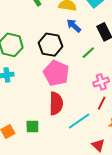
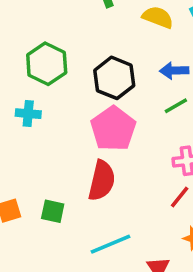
blue arrow: (74, 26) -> (174, 71), moved, turned -56
cyan line: (79, 121) -> (110, 244), moved

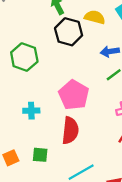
black hexagon: (114, 78) -> (69, 32), moved
cyan cross: (28, 114) -> (31, 111), moved

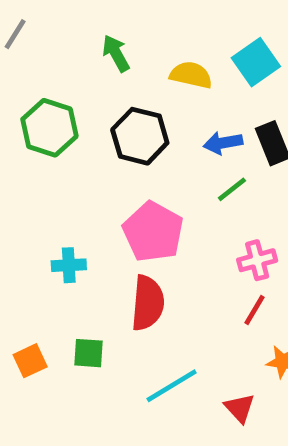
black hexagon: (69, 32) -> (140, 136), moved
green hexagon: (24, 57) -> (49, 128), moved

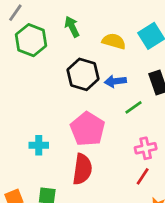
green hexagon: (49, 128) -> (31, 40), moved
blue arrow: (223, 143) -> (115, 81), moved

